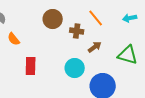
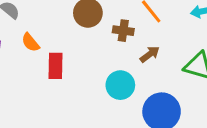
red rectangle: (31, 66) -> (56, 66), moved

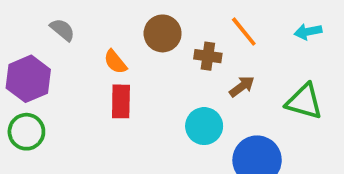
orange semicircle: (30, 42) -> (115, 62), moved

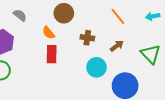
brown circle: (163, 33) -> (64, 13), moved
brown cross: (208, 56) -> (87, 38), moved
green triangle: (304, 101) -> (151, 54), turned 30

